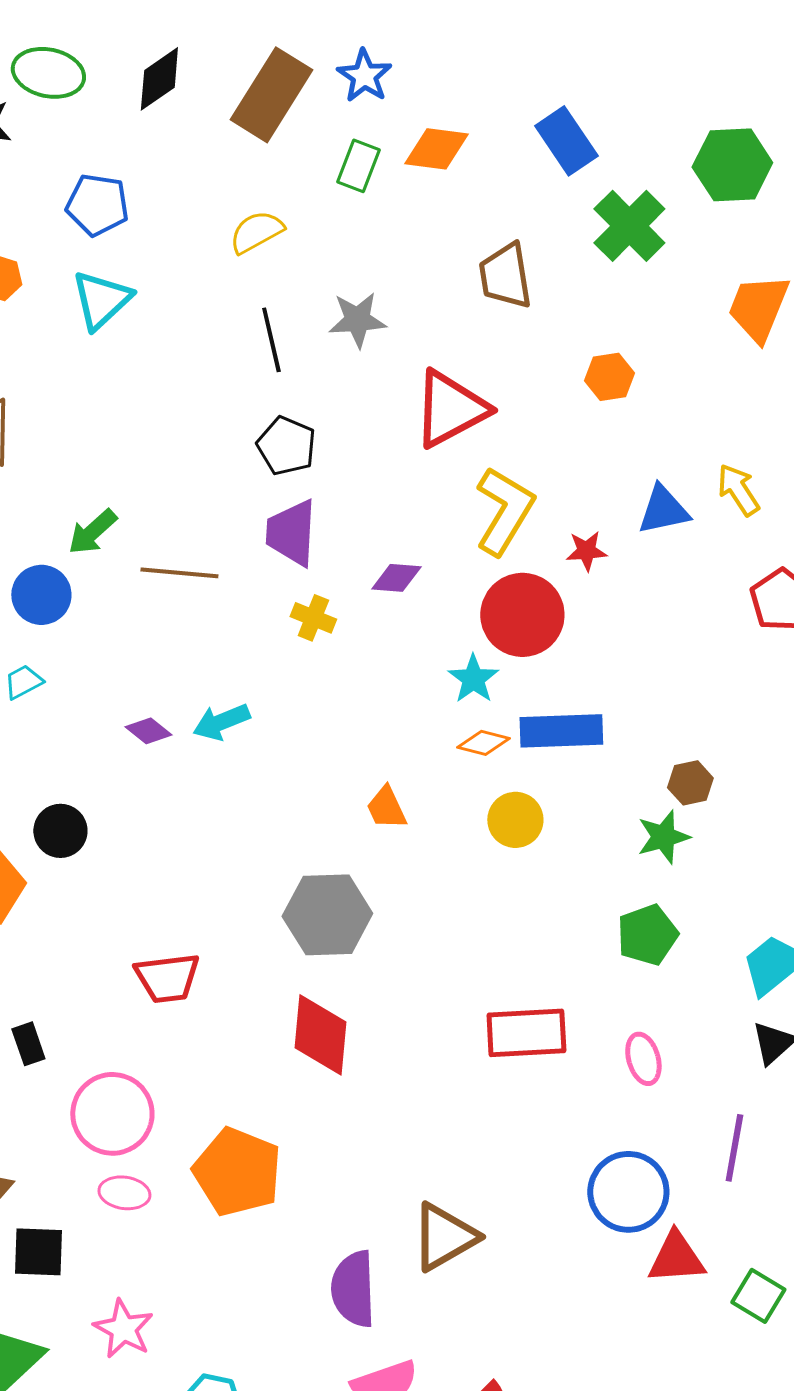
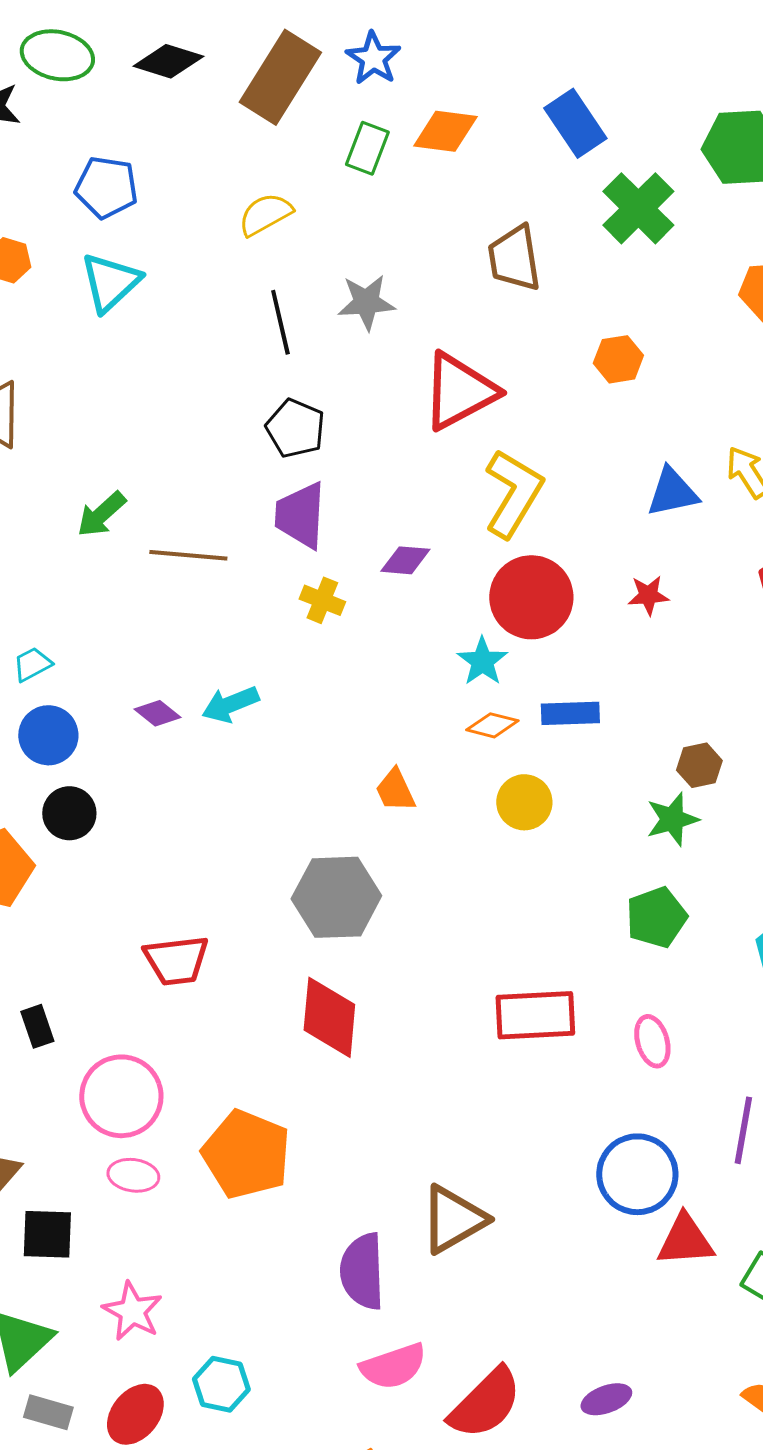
black diamond: (159, 79) -> (168, 61), turned 52
red star: (586, 551) -> (648, 595), moved
blue circle: (41, 595) -> (48, 735), moved
blue rectangle: (561, 731) -> (570, 713), size x0.7

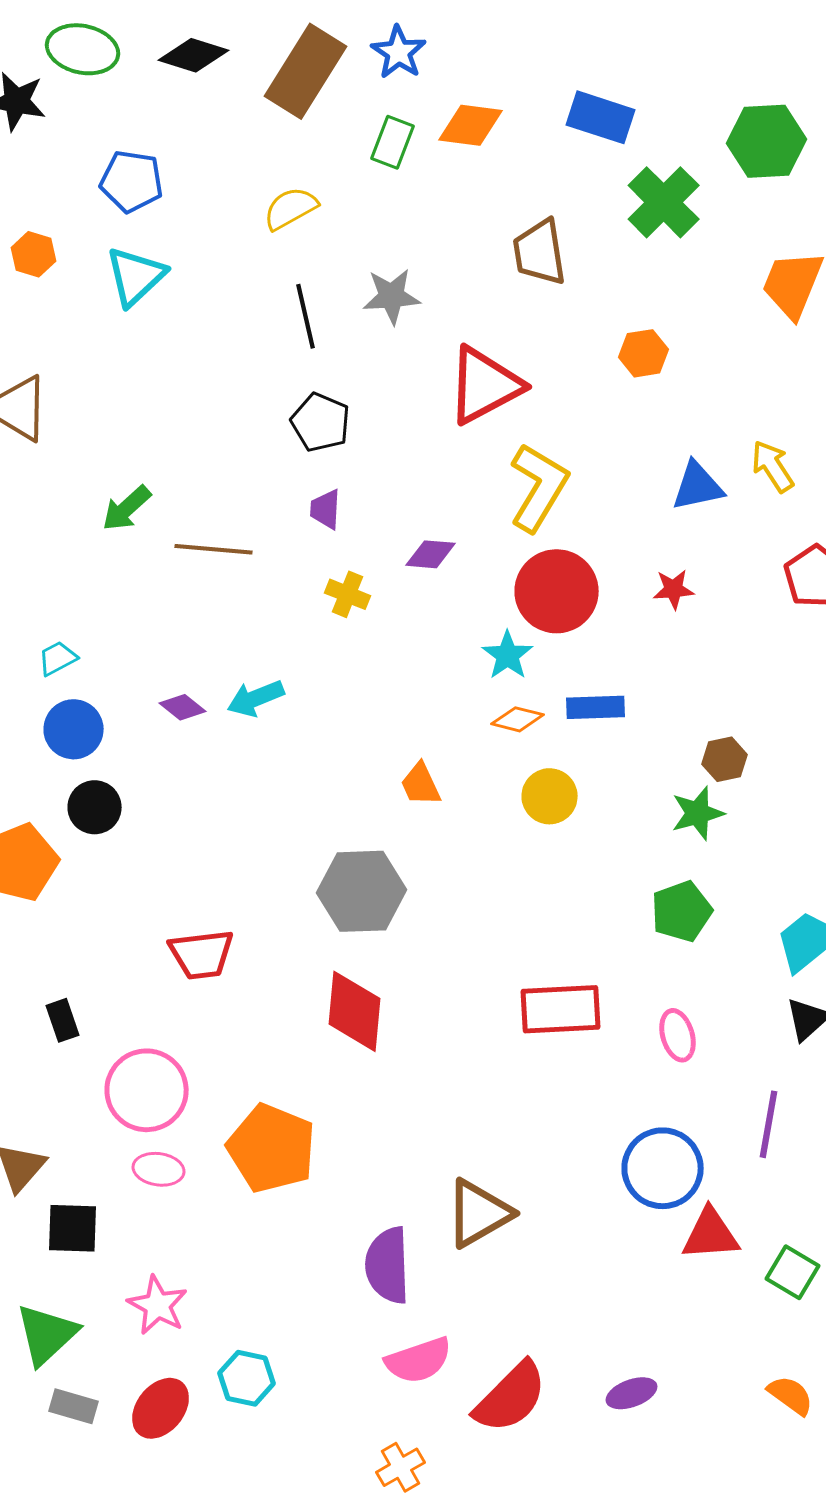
blue rectangle: (575, 123) -> (601, 117), turned -38
purple trapezoid: (300, 515) -> (326, 509), size x0.6

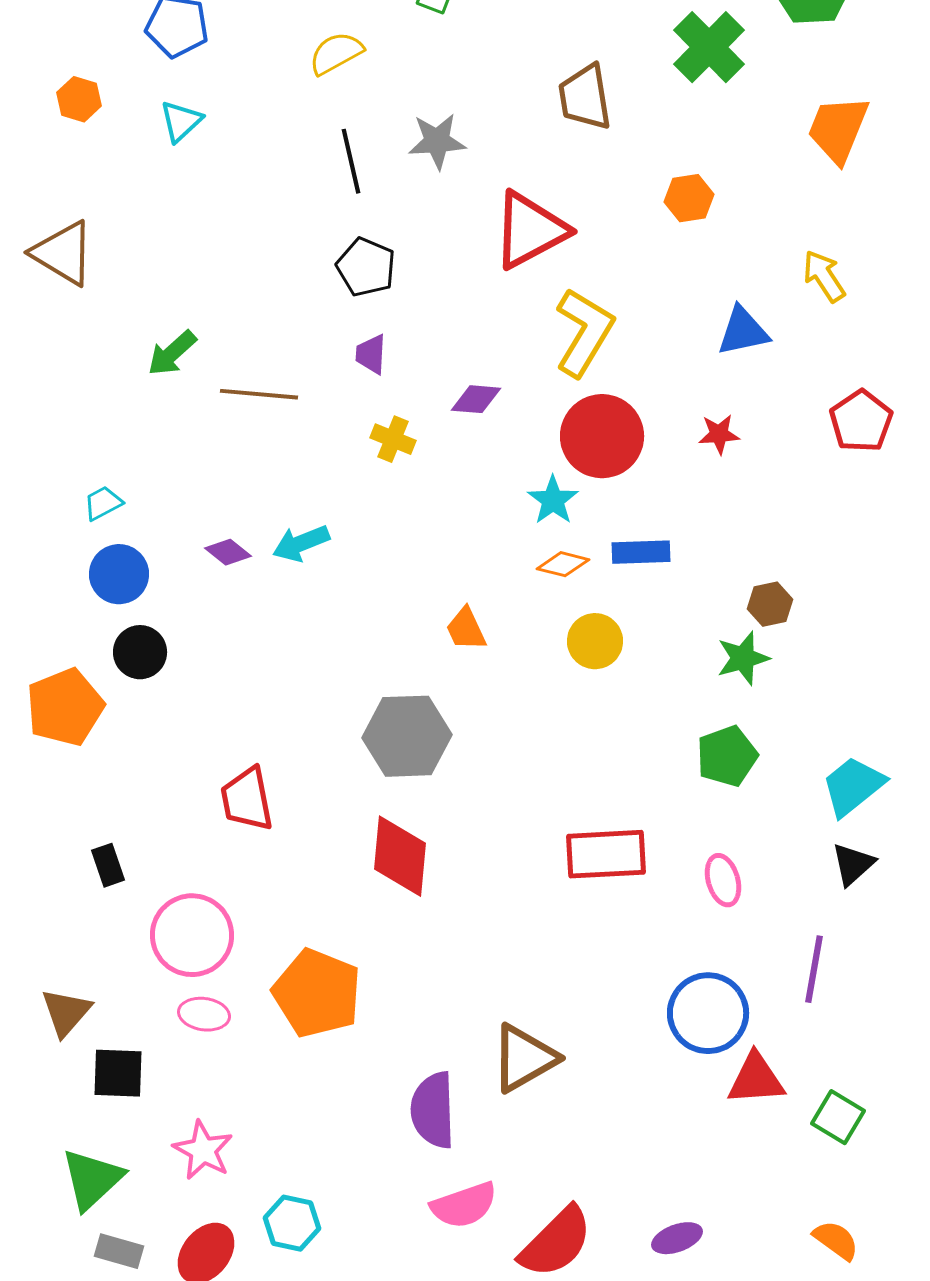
cyan triangle: (136, 276) -> (181, 121), size x0.7
yellow arrow: (773, 466) -> (824, 276), moved
red trapezoid: (202, 954) -> (247, 799), turned 86

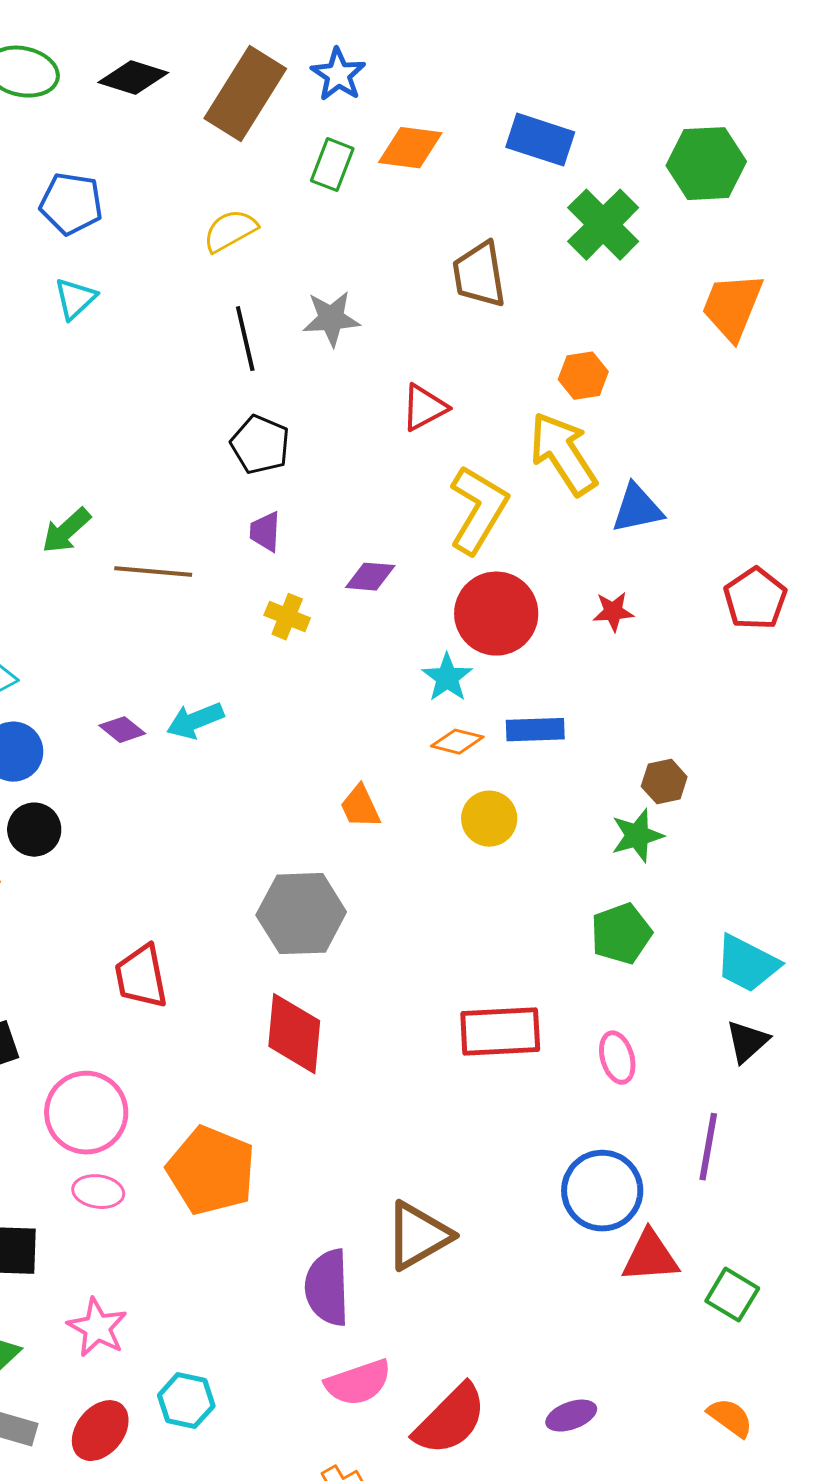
red triangle: (530, 230) -> (424, 408), size x0.6
yellow arrow: (824, 276) -> (563, 454), moved, size x1.6
cyan trapezoid: (853, 786) -> (747, 964), turned -114

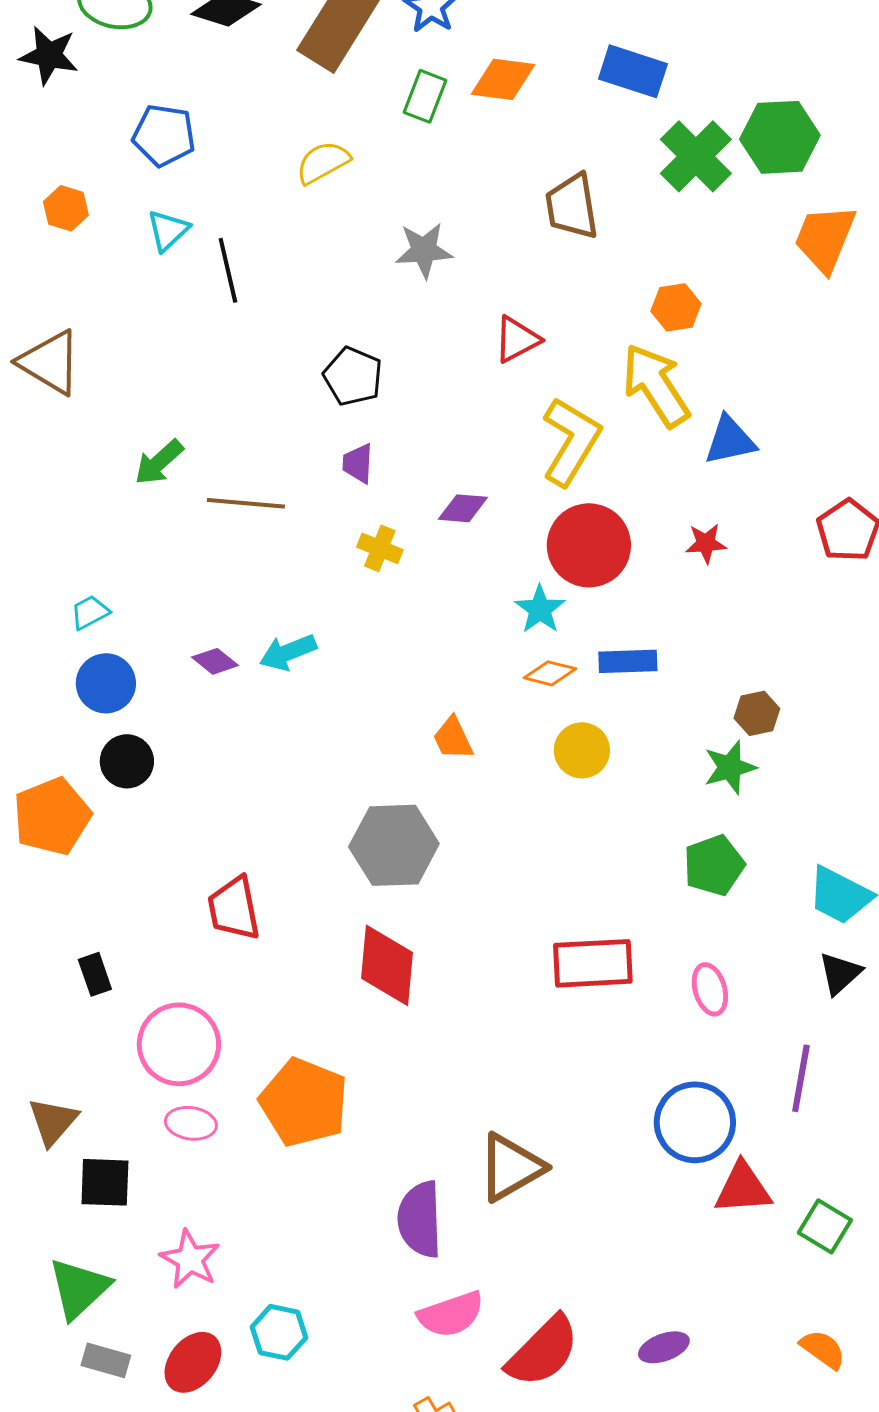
green hexagon: (706, 164) -> (780, 137), moved
black line: (245, 339) -> (228, 270), moved

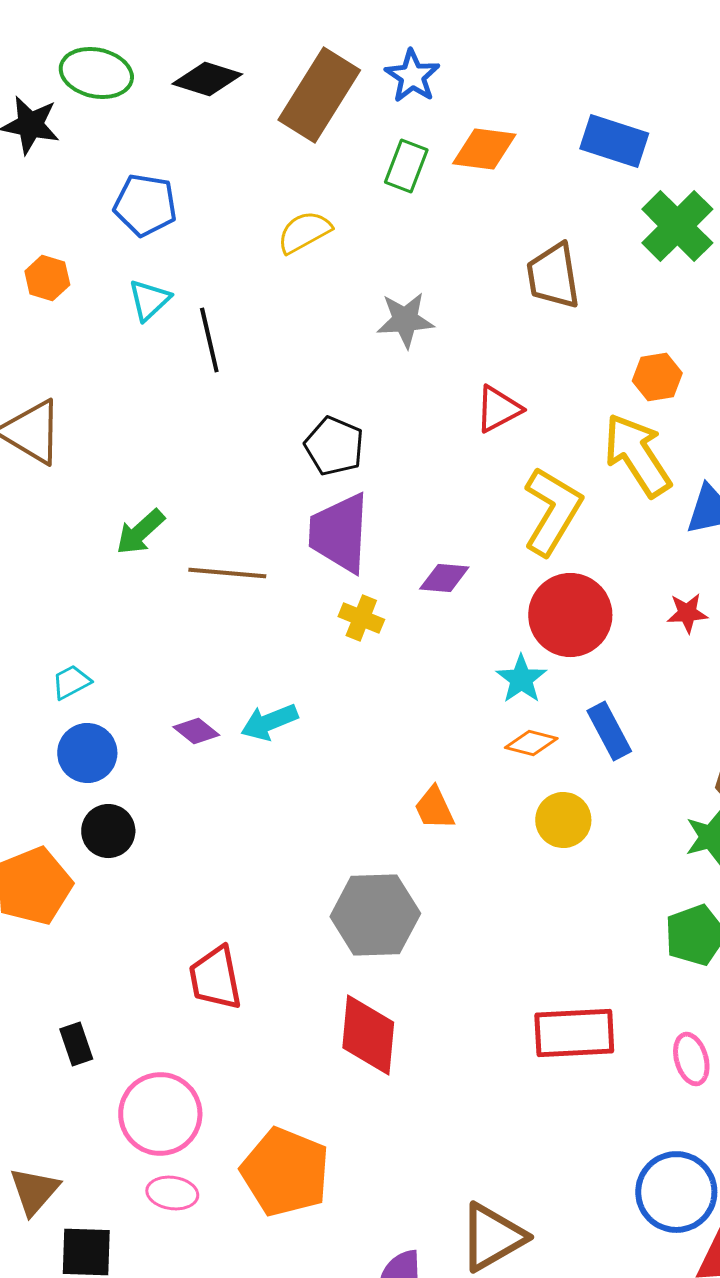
purple trapezoid: (358, 463) -> (339, 533), size x2.0
blue rectangle: (628, 661) -> (609, 731), turned 64

